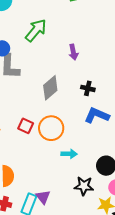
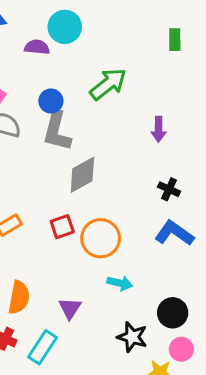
gray diamond: (50, 88) -> (82, 175), moved
red square: (26, 126) -> (62, 227), turned 35
purple triangle: (43, 197) -> (70, 308), moved

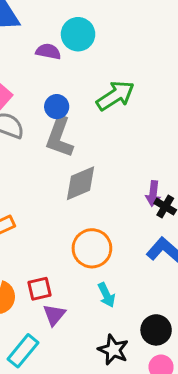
purple arrow: (159, 129) -> (153, 194), moved
red square: (62, 227) -> (39, 289), moved
cyan arrow: (120, 283) -> (106, 295), turned 45

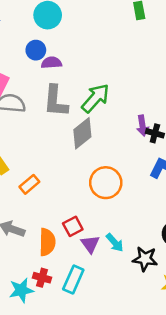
purple semicircle: (48, 51) -> (51, 63), moved
green arrow: (115, 96) -> (95, 98), moved
blue circle: (57, 107) -> (36, 50), moved
cyan arrow: (106, 295) -> (115, 243), moved

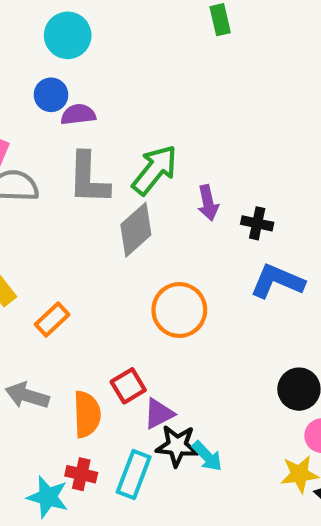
purple arrow: (142, 126) -> (208, 203), moved
cyan arrow: (115, 243) -> (207, 456), moved
purple triangle: (90, 244) -> (159, 414), turned 42
black star: (145, 259) -> (177, 446), moved
cyan star: (21, 290) -> (48, 497), turned 30

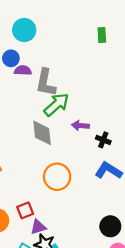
gray L-shape: (88, 178) -> (46, 83), moved
purple arrow: (208, 203) -> (80, 126), turned 98
gray diamond: (136, 230) -> (42, 133), turned -64

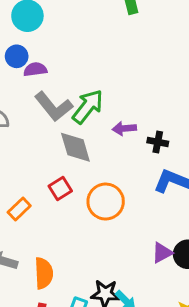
gray L-shape: (46, 83) -> (54, 106), moved, turned -40
red square: (25, 210) -> (60, 189), moved
purple triangle: (38, 227) -> (162, 253), moved

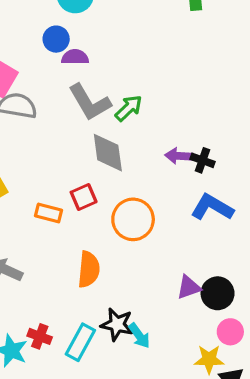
green arrow: (88, 106) -> (129, 108), size x0.7
purple arrow: (124, 128) -> (179, 156), moved
orange rectangle: (19, 209) -> (49, 213), moved, turned 50
orange semicircle: (44, 273) -> (89, 269), moved

